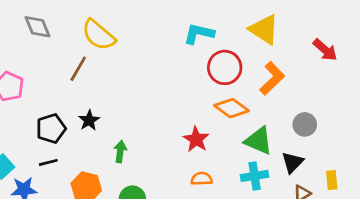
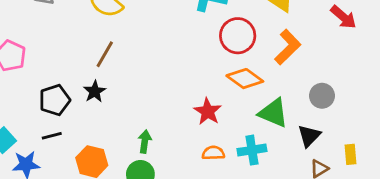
brown line: (78, 69) -> (105, 54), moved
green arrow: (120, 152) -> (145, 141), moved
cyan cross: (255, 176) -> (252, 150), moved

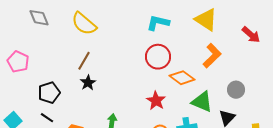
red circle: (238, 36) -> (158, 57), moved
black star: (95, 91) -> (88, 83), moved
black line: (52, 136) -> (47, 118), turned 48

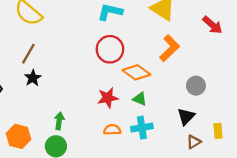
red star: (156, 101) -> (108, 98), turned 30
green triangle: (202, 102) -> (140, 99), moved, size x0.6

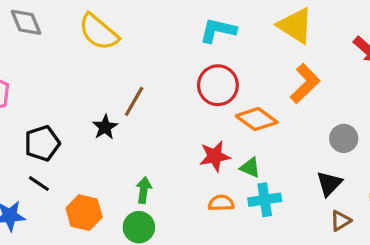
brown line: (28, 54) -> (134, 101), moved
green triangle: (140, 99) -> (250, 167), moved

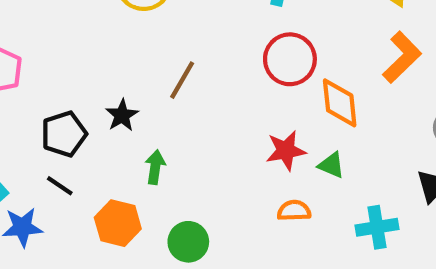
orange diamond: (257, 119) -> (340, 103), turned 48
black star: (105, 127) -> (122, 115), moved
green arrow: (144, 190) -> (155, 167), moved
cyan cross: (265, 200) -> (377, 227), moved

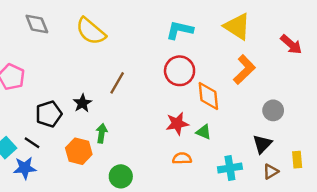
black line: (60, 186) -> (32, 143), moved
orange hexagon: (118, 223) -> (79, 151), moved

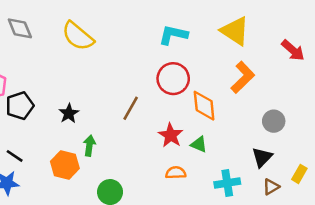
brown line: (117, 83) -> (131, 108), moved
black pentagon: (49, 114) -> (20, 106), moved
red star: (177, 124) -> (171, 135), turned -30
yellow rectangle: (297, 160) -> (299, 174), turned 35

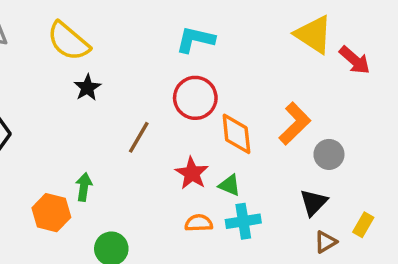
yellow triangle: (235, 31) -> (314, 34), moved
orange L-shape: (243, 77) -> (295, 124), moved
black star: (69, 113) -> (87, 88), moved
cyan cross: (227, 183) -> (243, 221), moved

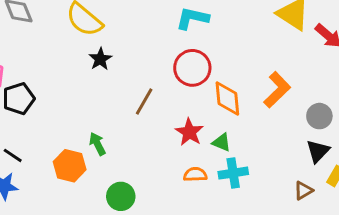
gray circle: (329, 154) -> (319, 116), moved
green arrow: (84, 187) -> (97, 144), turned -35
black triangle: (314, 202) -> (318, 151), moved

